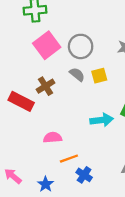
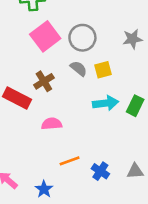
cyan arrow: (102, 120) -> (106, 103), moved
pink semicircle: (53, 138) -> (52, 124), moved
blue cross: (84, 175) -> (100, 171), moved

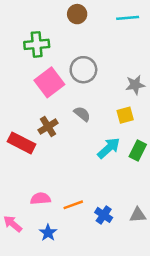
gray circle: (82, 38) -> (83, 70), moved
yellow square: (103, 70) -> (125, 115), moved
cyan arrow: (106, 103) -> (109, 148), turned -35
pink semicircle: (52, 124) -> (40, 199), moved

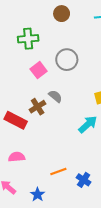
pink square: (49, 82) -> (39, 70), size x0.7
gray semicircle: (82, 114) -> (55, 96), moved
pink semicircle: (40, 199) -> (17, 157), moved

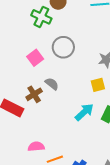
green cross: (28, 39) -> (41, 17), moved, turned 30
pink semicircle: (17, 157) -> (36, 147), moved

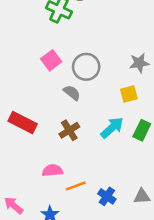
gray circle: (63, 47) -> (86, 67), moved
brown cross: (34, 94) -> (69, 130), moved

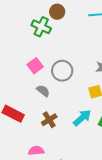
gray semicircle: (72, 93) -> (43, 91), moved

